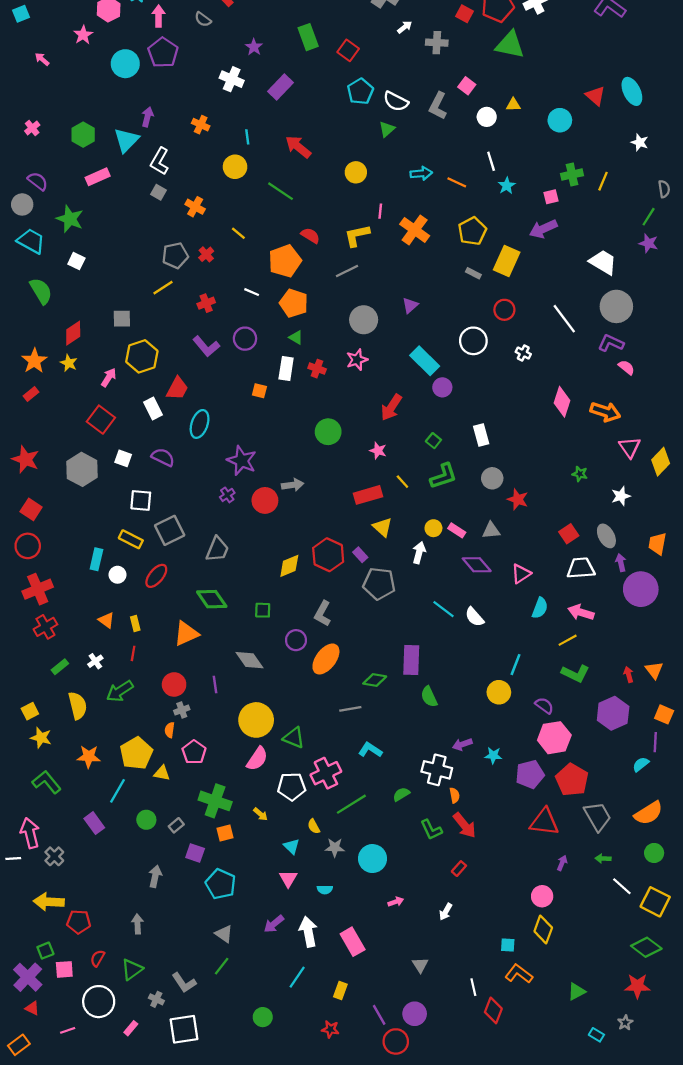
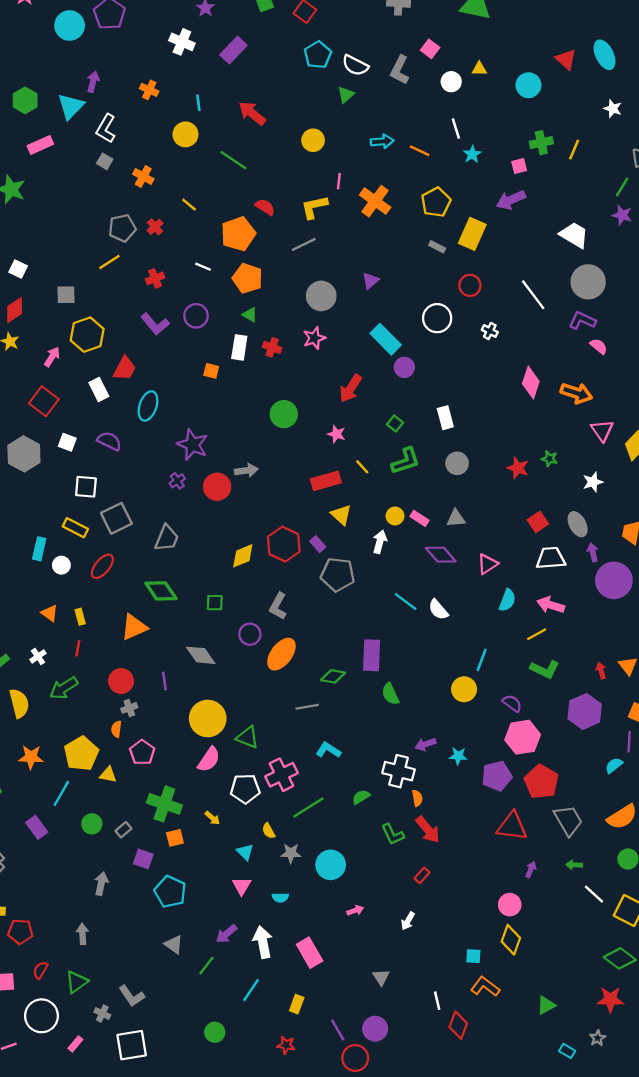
white square: (76, 261) -> (18, 269), moved
red star: (518, 499) -> (518, 468), moved
green line: (222, 966) -> (207, 965), moved

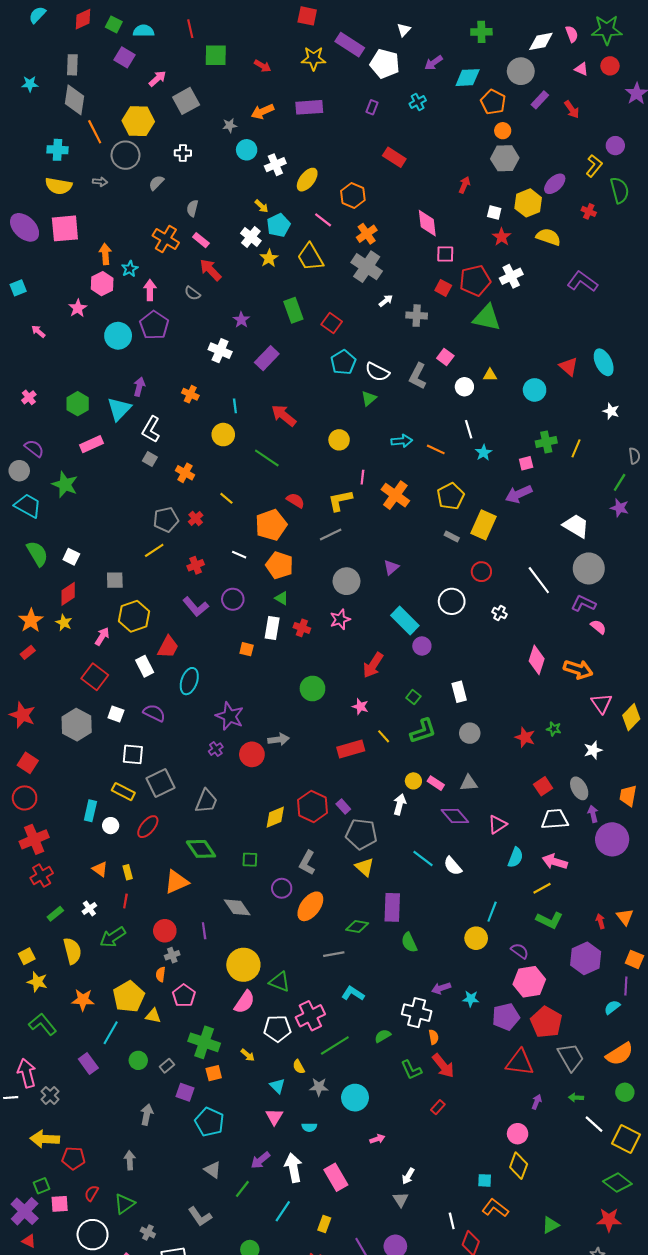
yellow triangle: (341, 515) -> (365, 867), moved
white arrow: (408, 921) -> (408, 1176), moved
gray L-shape: (132, 996) -> (200, 1217), moved

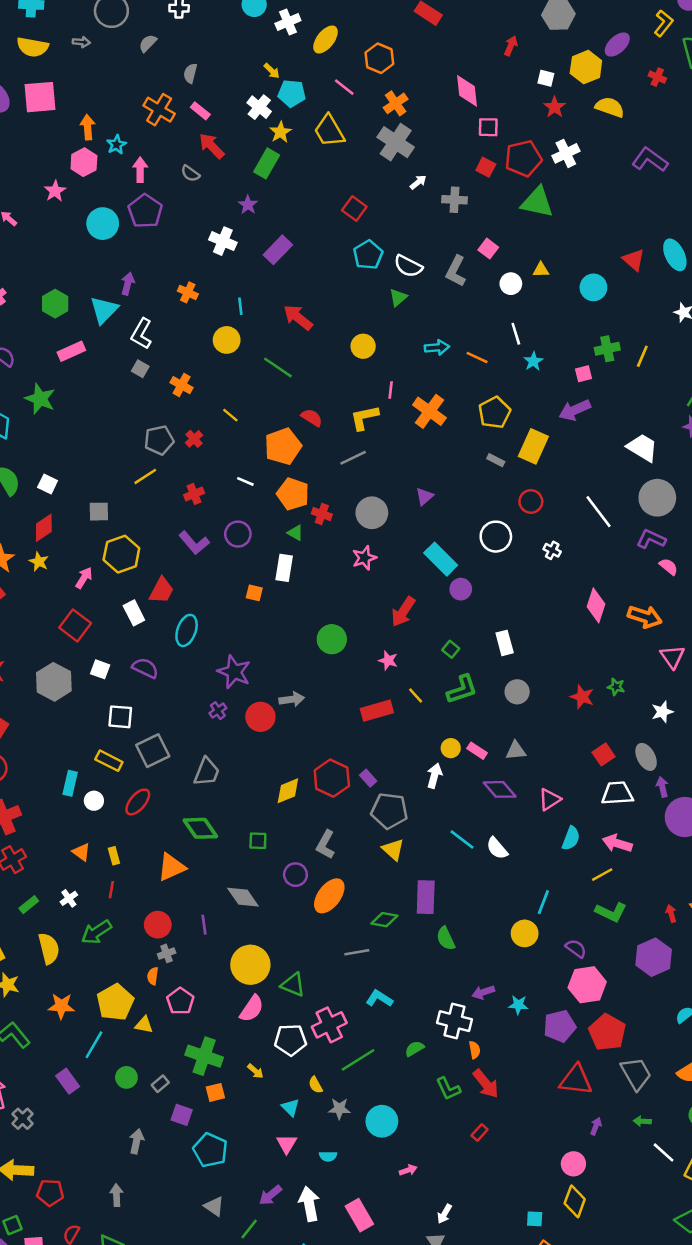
cyan pentagon: (278, 225) -> (292, 93), turned 30
green rectangle: (293, 310) -> (267, 163), moved, turned 50
red cross: (302, 628) -> (322, 514), moved

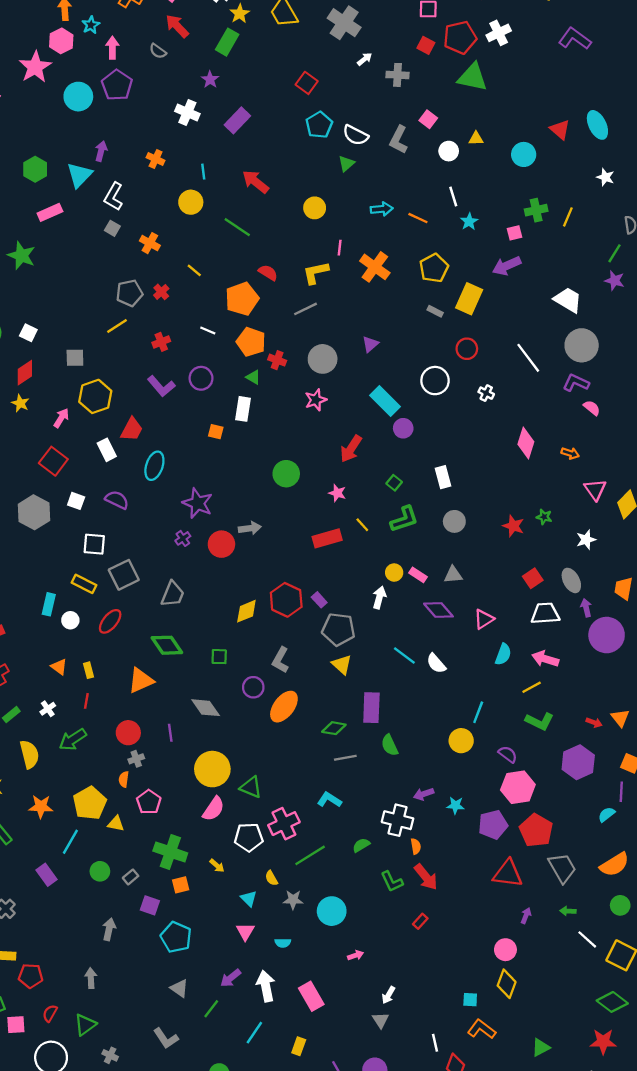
pink star: (55, 191) -> (35, 67), size x1.6
orange arrow: (645, 617) -> (570, 453), size x0.6
red arrow: (671, 913) -> (594, 722), turned 126
gray line: (357, 952) -> (345, 758), moved

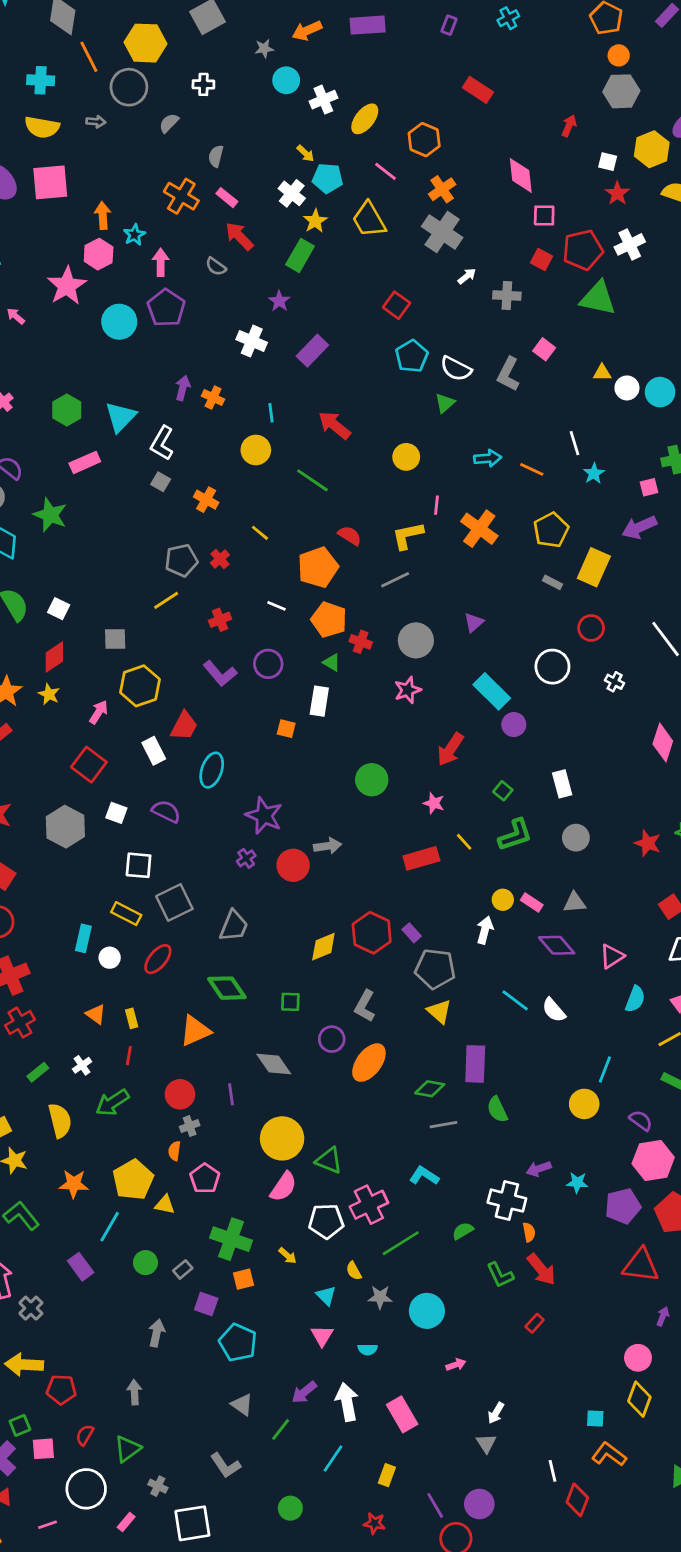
purple arrow: (101, 151) -> (183, 388), moved
white circle: (449, 151) -> (627, 388), moved

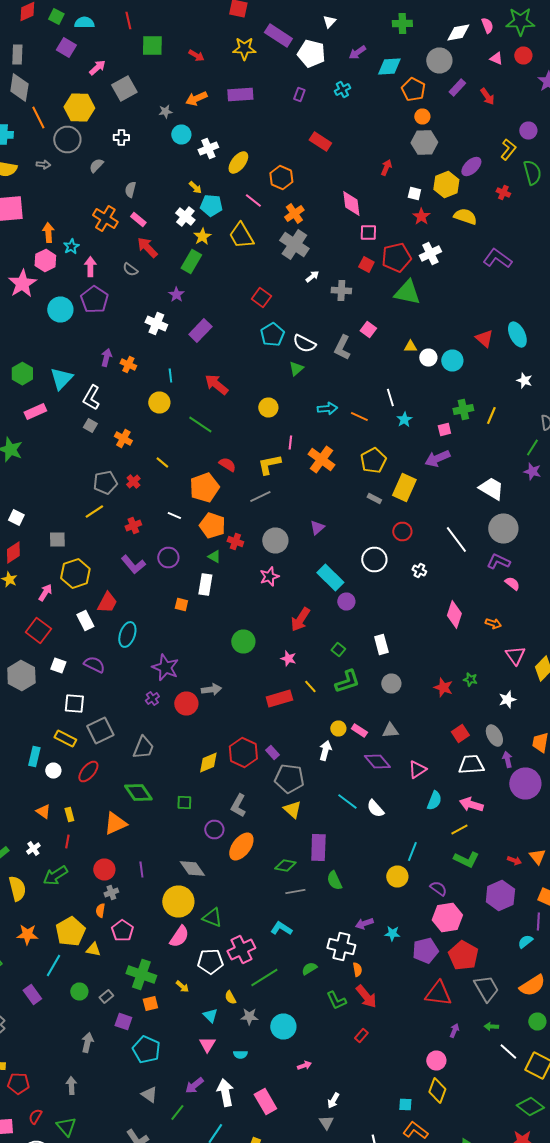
gray diamond: (274, 1064) -> (192, 868), moved
green triangle: (128, 1449) -> (66, 1126), turned -35

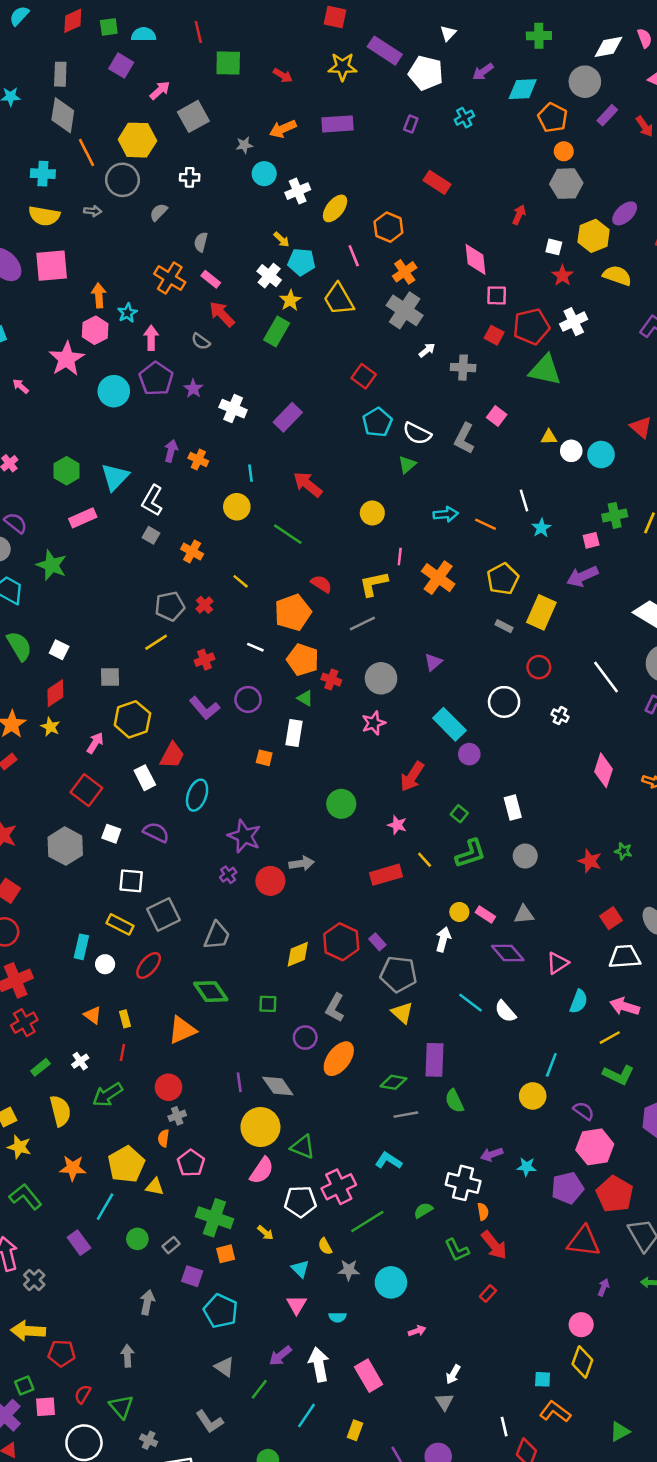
green square: (56, 16) -> (109, 27), turned -35
pink line: (253, 200) -> (354, 256), turned 30
purple star: (176, 294) -> (193, 389), moved
purple line: (141, 870) -> (239, 1082), moved

